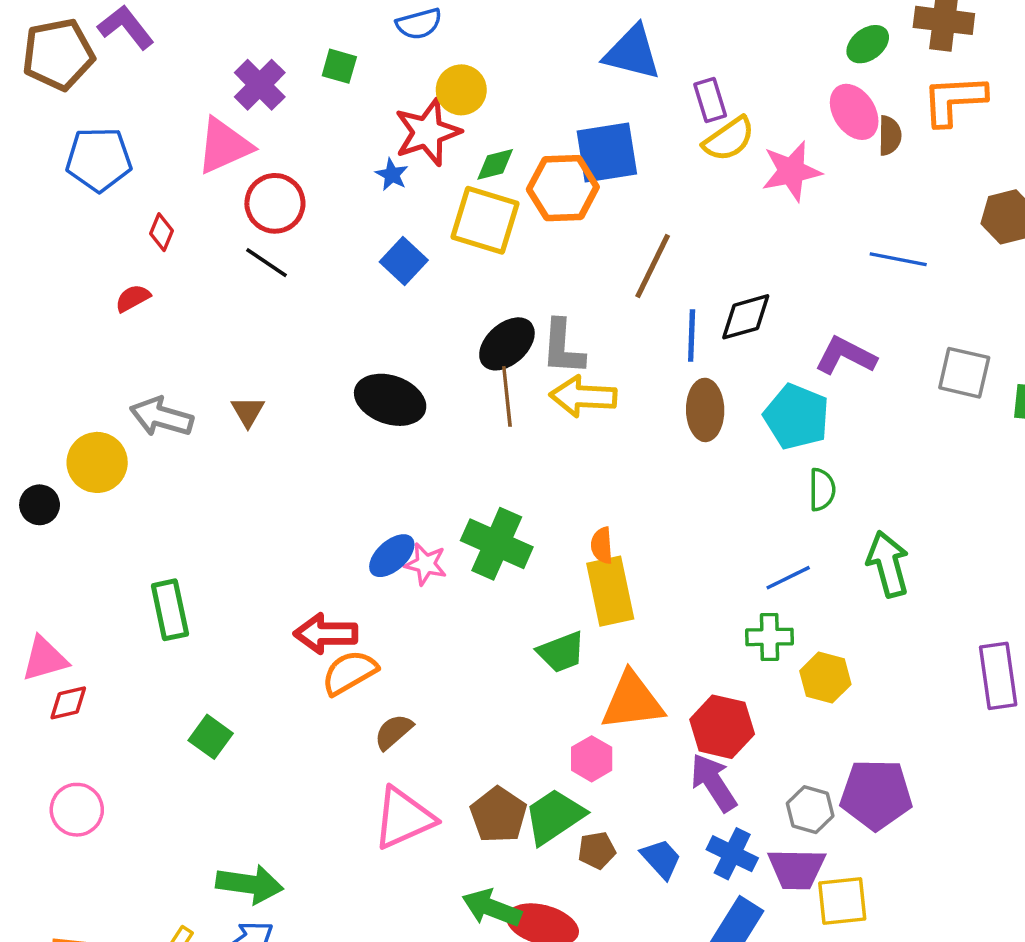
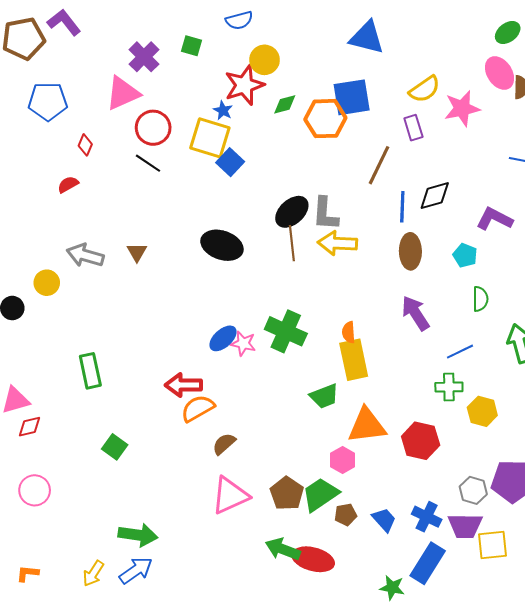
purple rectangle: (710, 100) -> (413, 128), moved
yellow square: (485, 220) -> (210, 138), moved
cyan pentagon: (797, 417) -> (465, 255), size x0.6
yellow circle: (97, 462) -> (47, 283), size x0.7
purple arrow: (714, 783) -> (415, 313), moved

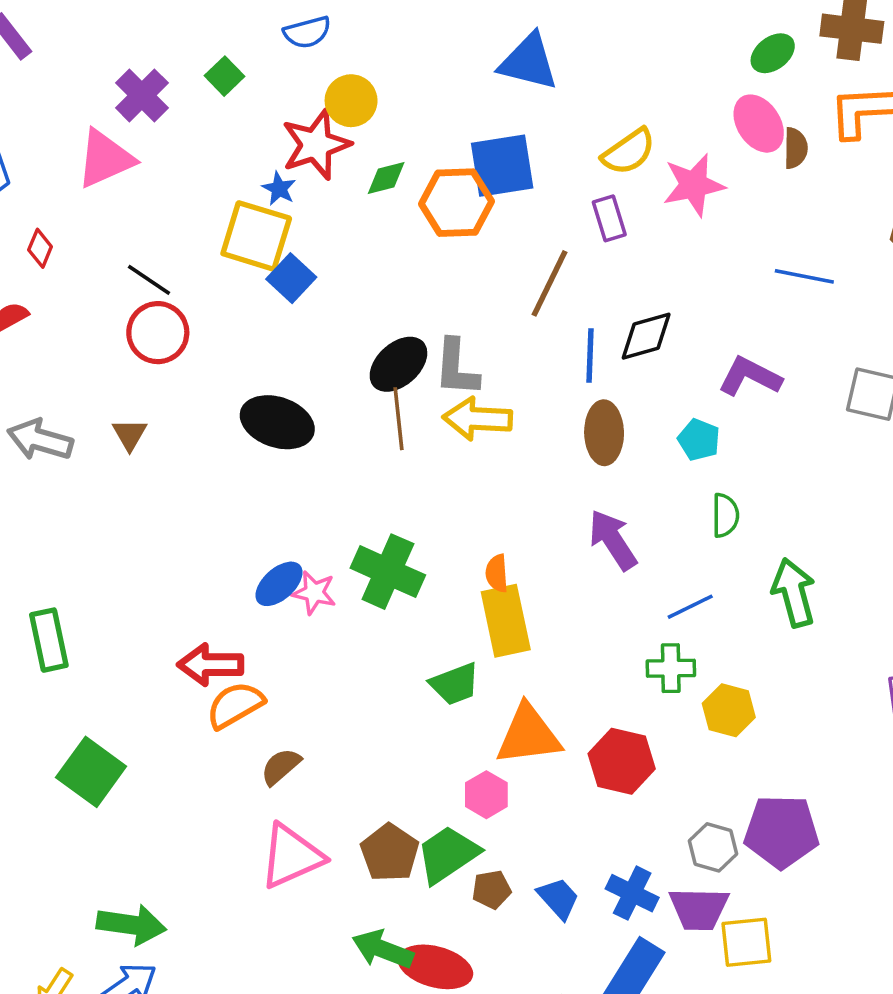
green square: (192, 46) -> (225, 76), turned 30
red circle: (153, 128) -> (158, 333), moved
green square: (115, 447) -> (91, 772), size x1.5

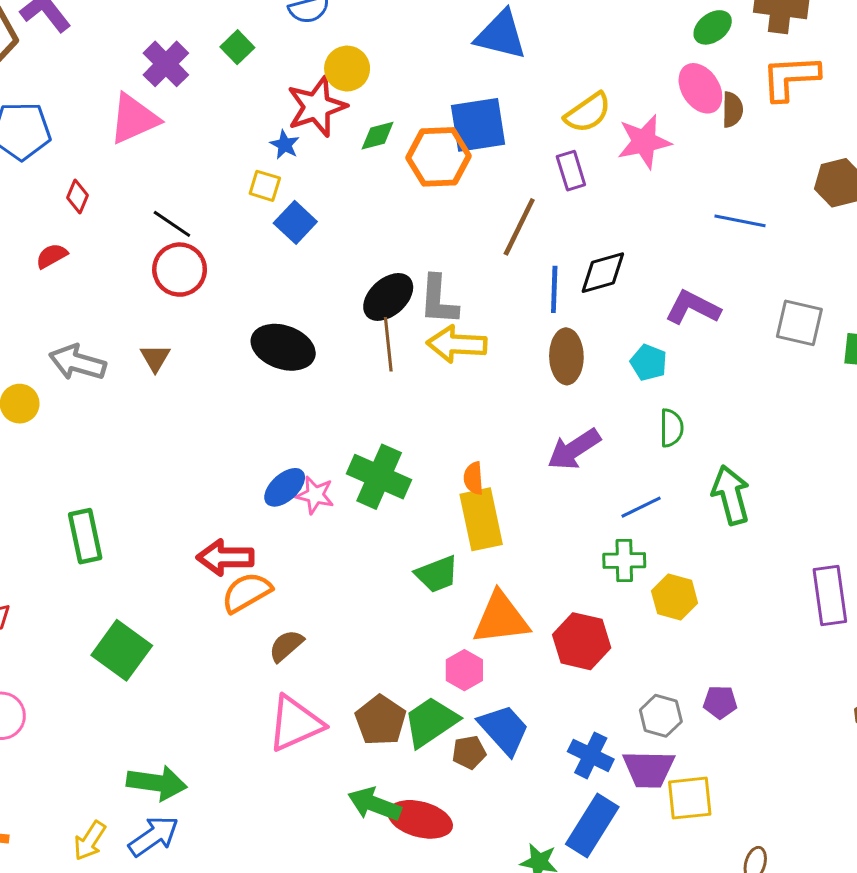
yellow square: (256, 236) -> (265, 186), size x0.5
purple arrow: (613, 540) -> (574, 449), turned -90
purple pentagon: (781, 832) -> (720, 702), size x0.5
blue trapezoid: (558, 898) -> (504, 730), moved, size x1.4

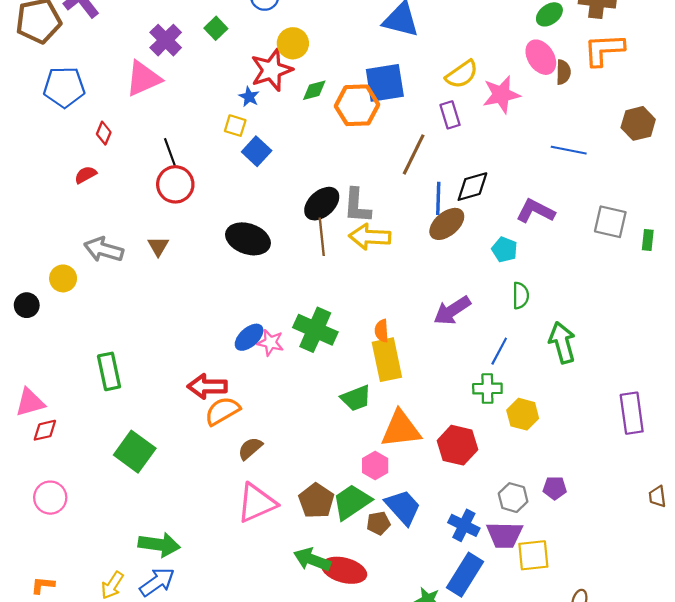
black line: (172, 224) -> (170, 152), turned 36
brown ellipse: (566, 356) -> (447, 224), moved, turned 51
blue line: (641, 507) -> (499, 351), turned -36

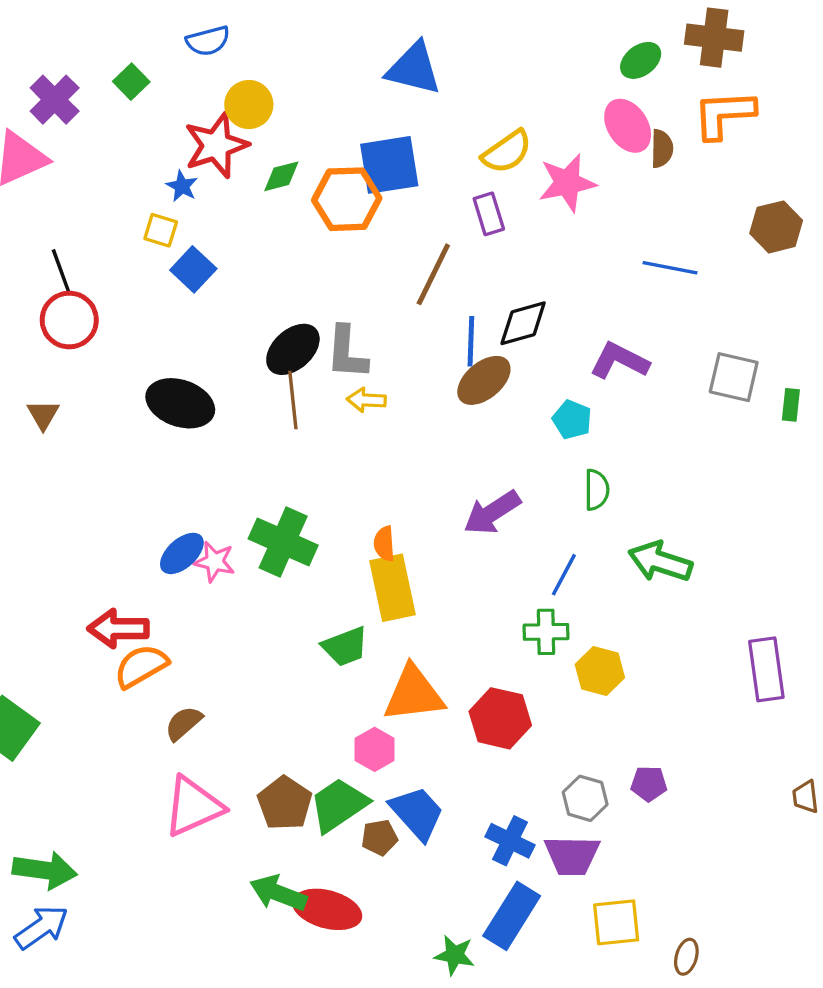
yellow arrow: (370, 237) -> (366, 400), size x0.6
green arrow: (562, 343) -> (660, 562), turned -57
yellow square: (533, 555) -> (616, 922), moved

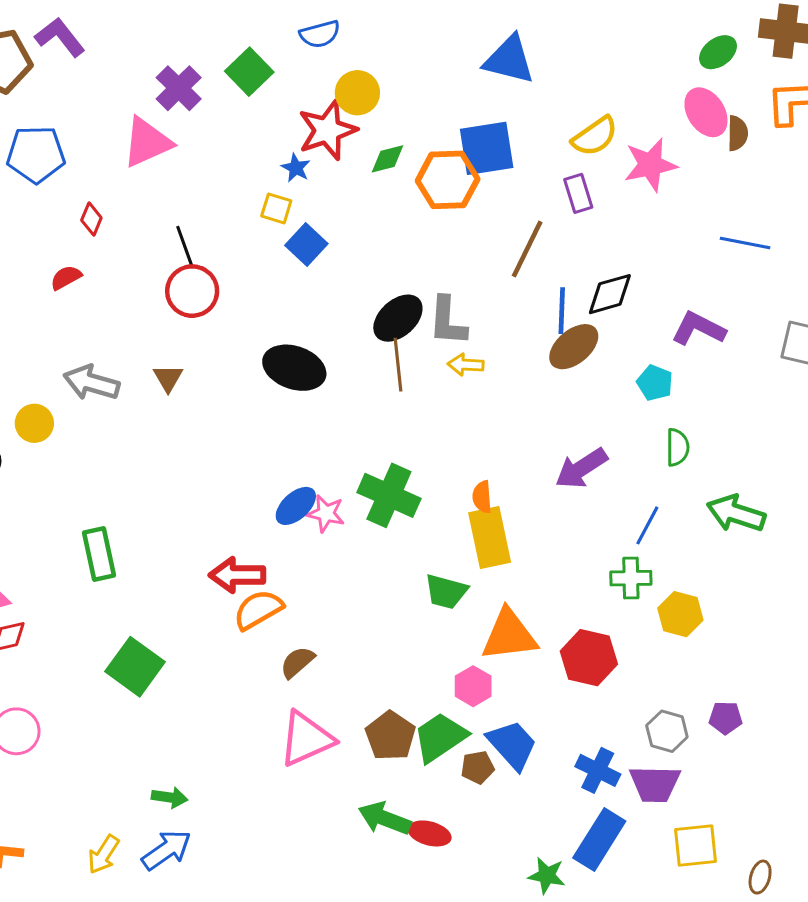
green square: (131, 82) -> (249, 72), size x1.4
green trapezoid: (345, 647) -> (446, 592), turned 36
green arrow: (45, 870) -> (170, 797), size x0.6
red ellipse: (327, 909) -> (430, 833), size x0.7

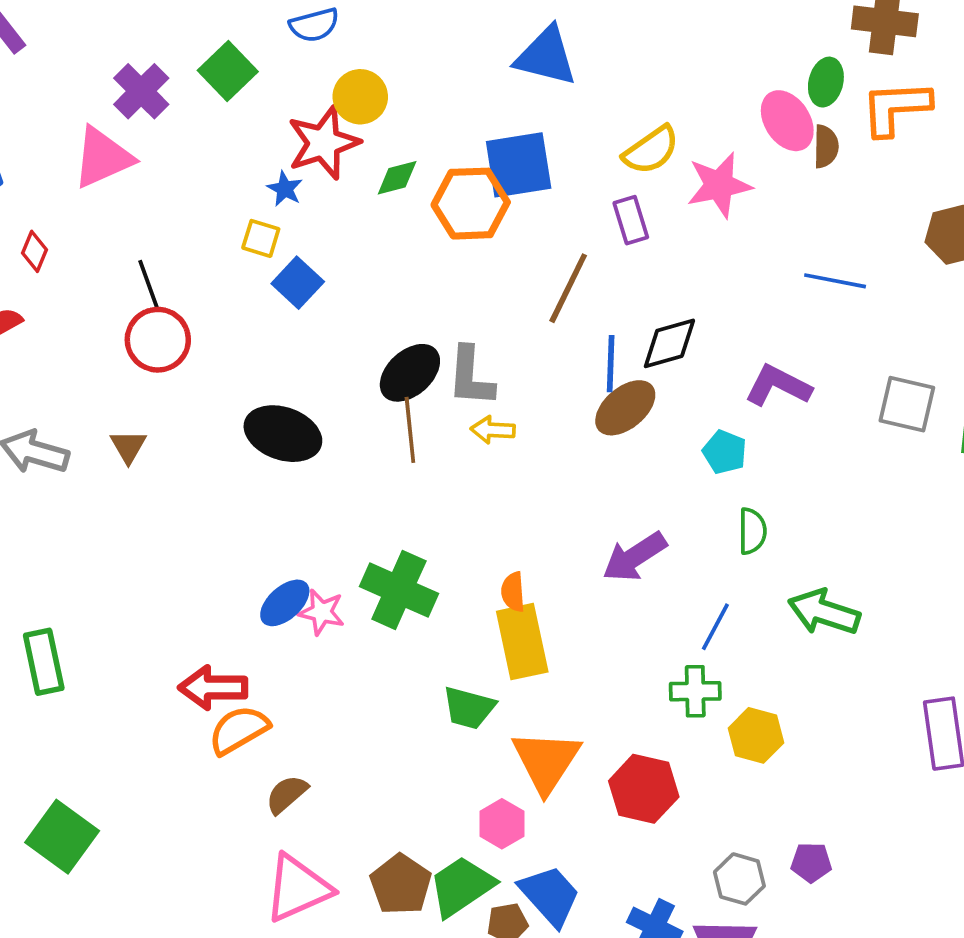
green ellipse: (718, 52) -> (826, 82), moved, turned -39
orange triangle: (509, 635) -> (546, 761), turned -50
green square: (135, 667) -> (62, 837), moved

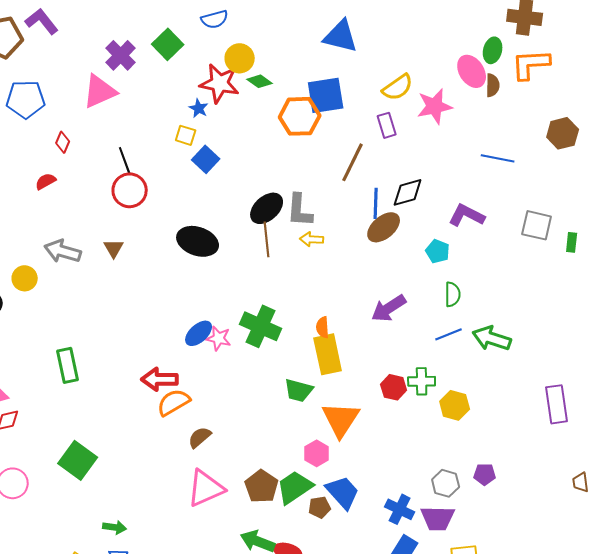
red star: (323, 143) -> (220, 83), turned 30
green diamond: (397, 178) -> (260, 81), moved, turned 50
blue line: (715, 627) -> (449, 334), moved, turned 40
red hexagon: (644, 789) -> (394, 387), moved, size x0.7

